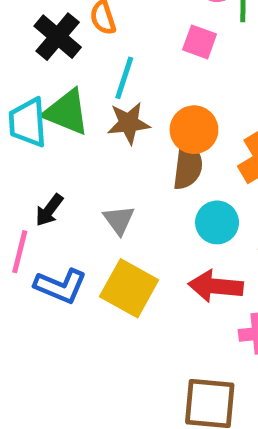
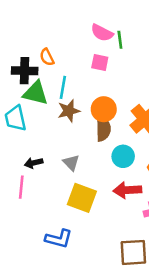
black cross: (58, 37) -> (25, 71), turned -30
green triangle: (66, 112) -> (36, 93), moved
black arrow: (49, 210) -> (34, 163), turned 48
blue L-shape: (60, 286) -> (59, 239), moved

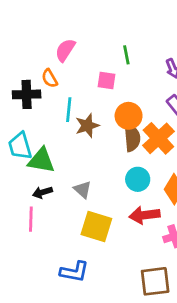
pink semicircle: (102, 33) -> (65, 50), moved, turned 100
green triangle: (36, 93) -> (41, 160), moved
orange circle: (104, 109) -> (129, 116), moved
brown star: (69, 111) -> (87, 126), moved
brown semicircle: (103, 129) -> (132, 138), moved

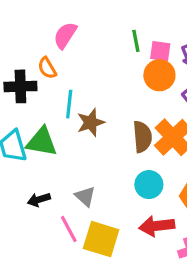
pink square: (107, 81) -> (160, 51), moved
orange circle: (129, 116) -> (159, 75), moved
green triangle: (41, 160) -> (42, 142), moved
pink line: (31, 219) -> (69, 229), moved, turned -30

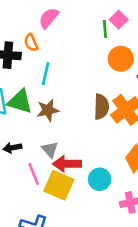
pink square: (160, 51) -> (119, 20), moved, turned 30
brown star: (91, 122) -> (48, 110), moved
cyan circle: (149, 185) -> (100, 179), moved
red arrow: (157, 226) -> (67, 164), moved

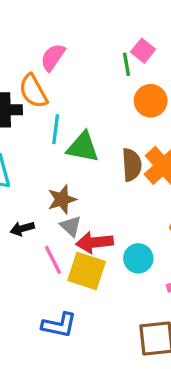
orange semicircle: (31, 43) -> (33, 91), size x1.5
green triangle: (20, 102) -> (83, 147), moved
brown star: (48, 110) -> (62, 199), moved

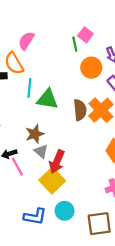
red arrow: (94, 242) -> (57, 162), turned -60
cyan circle: (138, 258) -> (65, 211), moved
pink line: (53, 260) -> (17, 167), moved
yellow square: (87, 271) -> (52, 181), turned 30

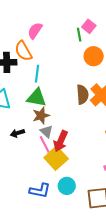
green triangle: (48, 99) -> (37, 98), moved
pink line: (17, 167) -> (45, 144), moved

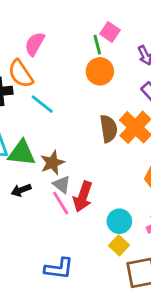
orange circle: (94, 56) -> (100, 71), moved
cyan line: (37, 74) -> (42, 104), turned -54
green triangle: (37, 98) -> (22, 153), moved
yellow square: (56, 158) -> (119, 245), moved, size x0.6
cyan circle: (67, 186) -> (119, 221), moved

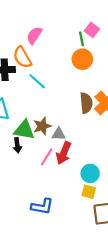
green triangle: (22, 153) -> (24, 130), moved
gray triangle: (62, 184) -> (59, 134), moved, turned -40
black arrow: (21, 190) -> (17, 145), turned -80
pink line: (61, 203) -> (47, 157), turned 60
yellow square: (119, 245) -> (89, 192), turned -32

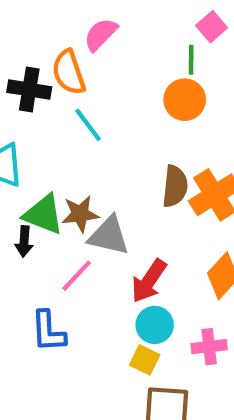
pink square: (92, 30) -> (212, 27), moved
gray triangle: (59, 134) -> (109, 236), size x1.5
red arrow: (64, 153) -> (149, 281), moved
blue L-shape: (42, 206) -> (48, 331), moved, turned 65

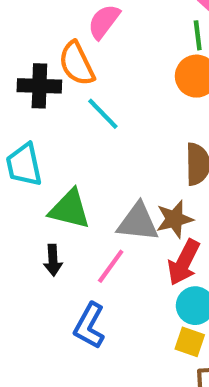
brown star: (80, 214) -> (174, 219), moved
black arrow: (24, 241) -> (53, 260), moved
blue L-shape: (48, 331) -> (89, 326), turned 39

